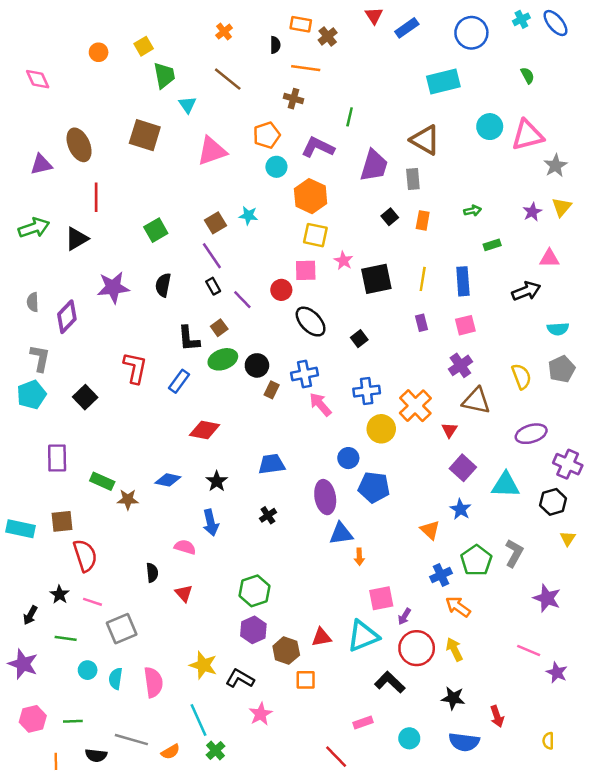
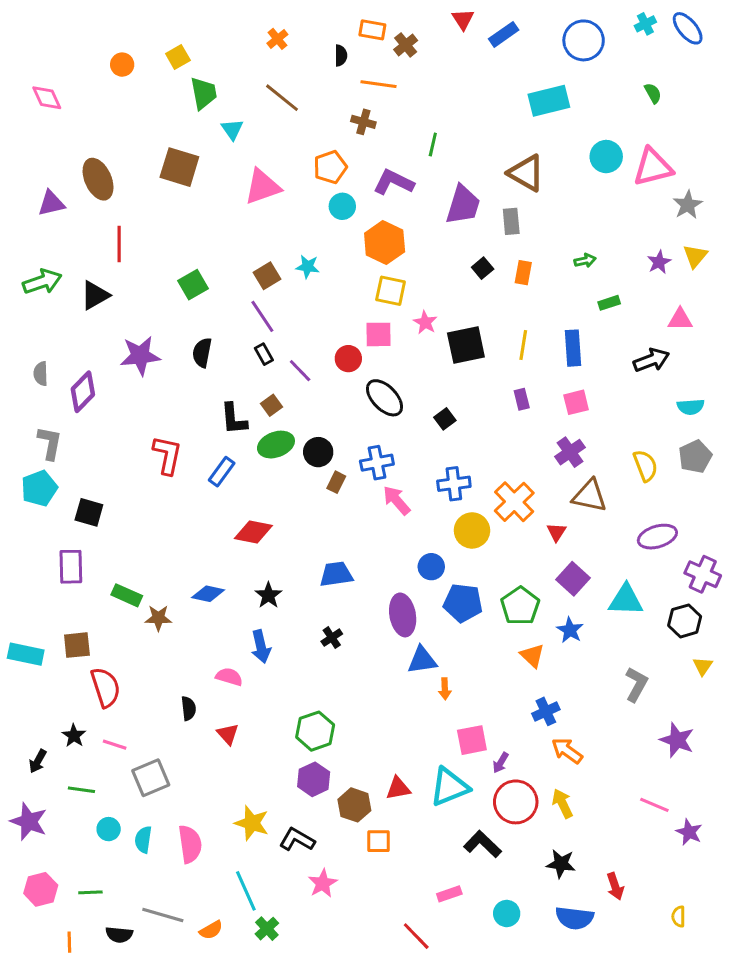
black square: (85, 397) -> (89, 512), moved, turned -30
green pentagon: (476, 560) -> (520, 606), moved

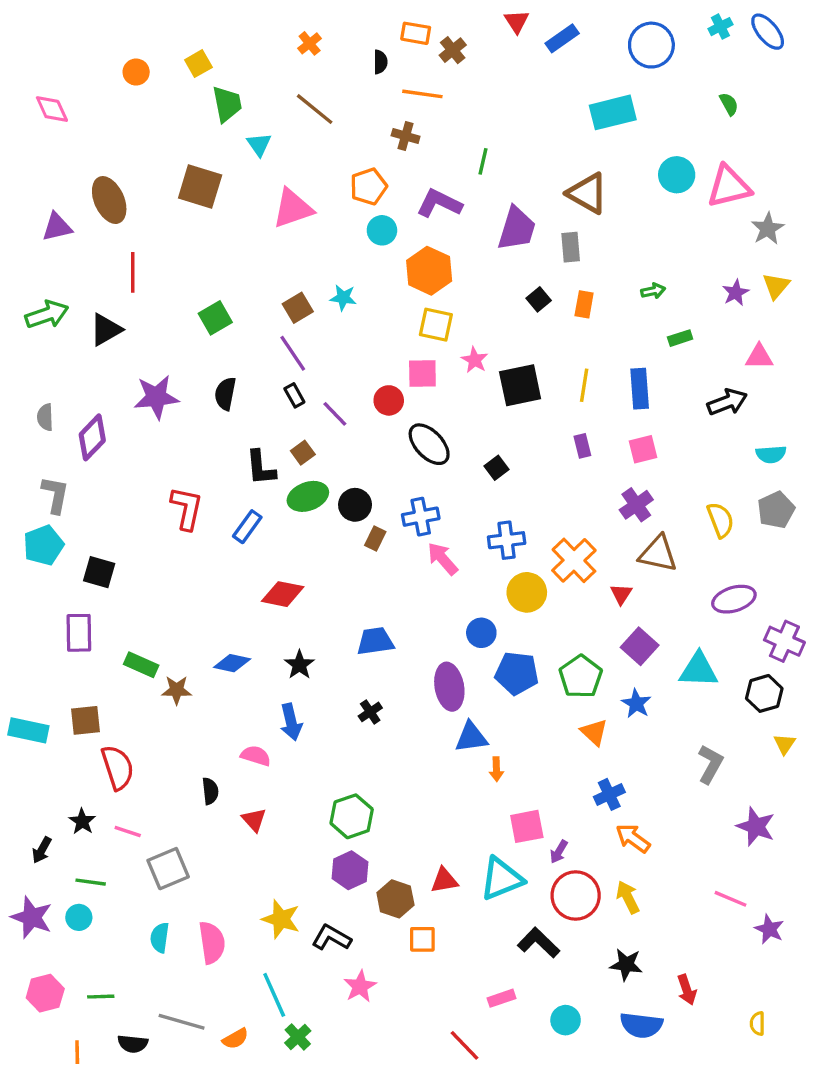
cyan circle: (109, 829) -> (79, 917), moved

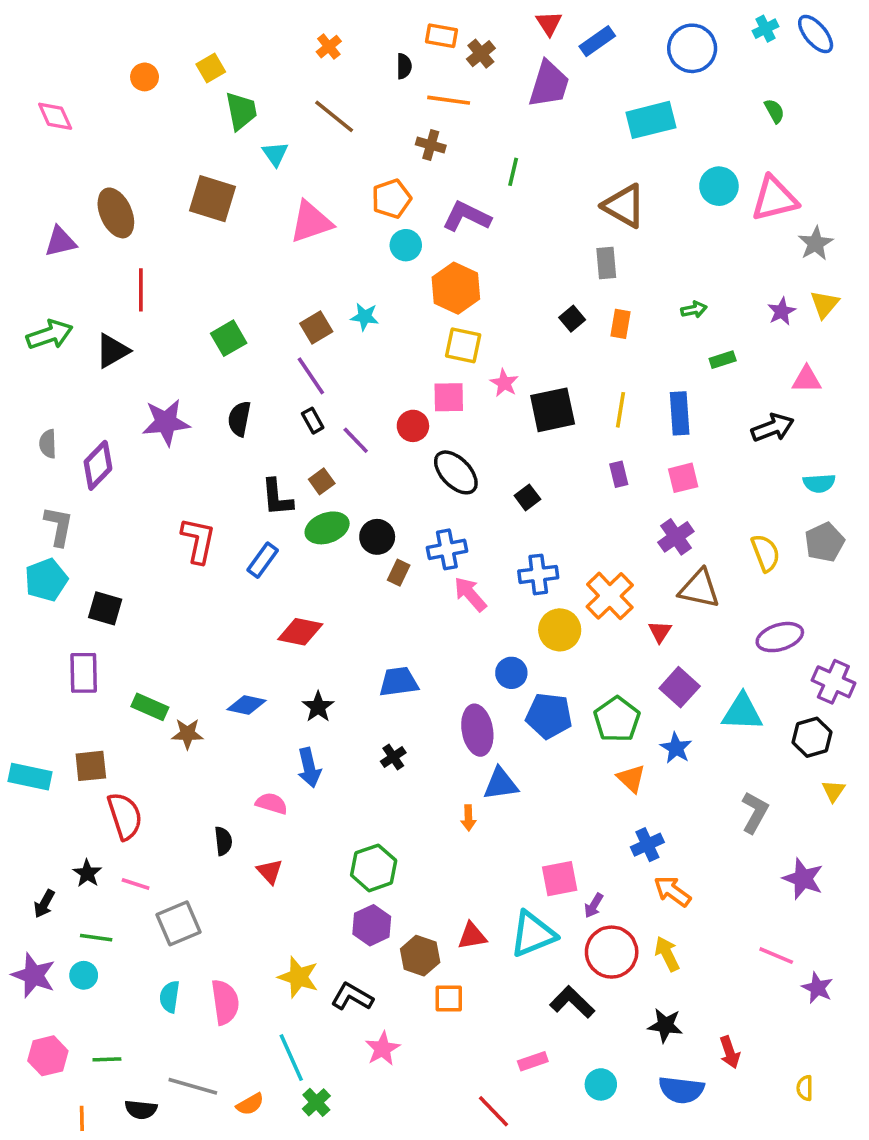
purple trapezoid: (517, 229) -> (549, 84), moved
orange arrow: (496, 769) -> (468, 818), moved

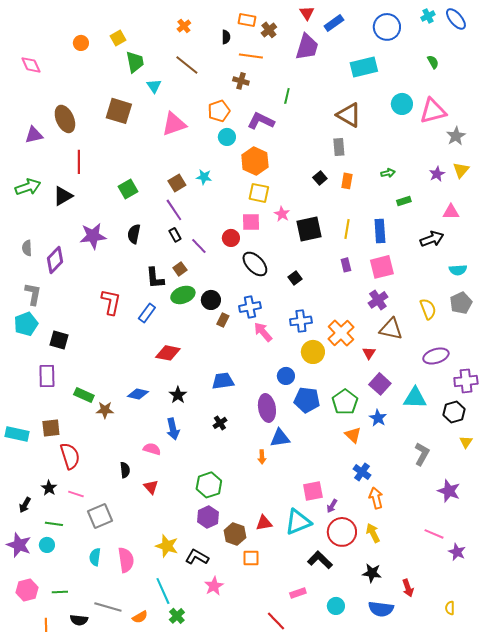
pink square: (683, 478) -> (382, 267), size x1.4
purple cross: (833, 682) -> (466, 381), turned -30
blue cross: (647, 845) -> (362, 472), turned -30
orange arrow: (672, 891) -> (376, 498), turned 40

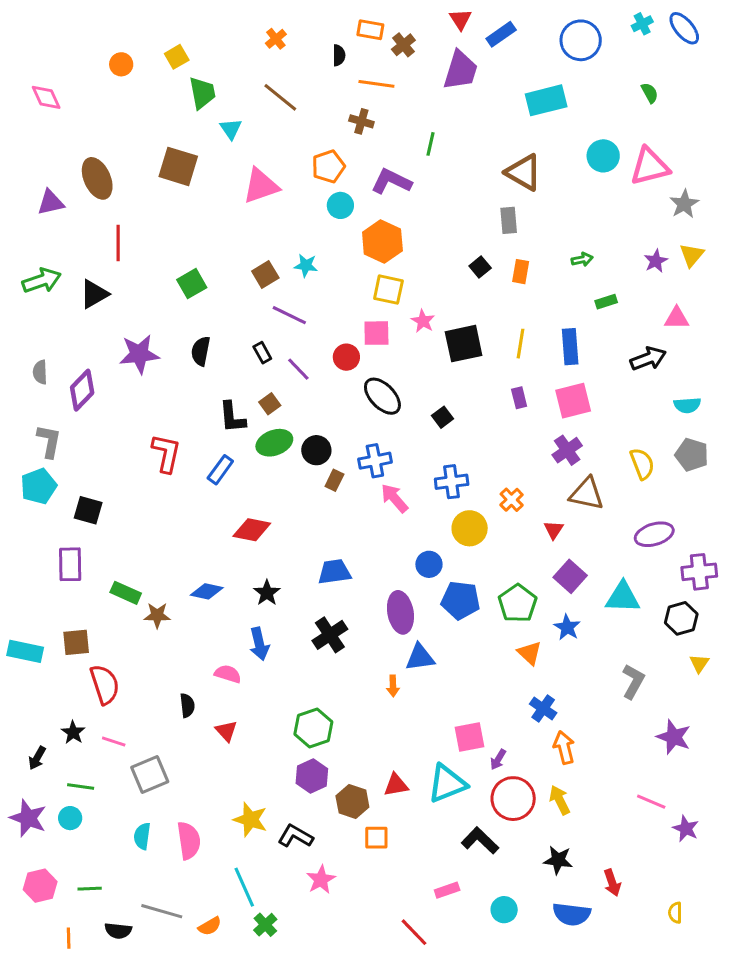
purple line: (174, 210) -> (289, 315), moved, turned -30
gray pentagon: (461, 303) -> (692, 455), turned -30
orange cross: (341, 333) -> (512, 500), size x0.6
black cross: (220, 423) -> (330, 635), size x1.6

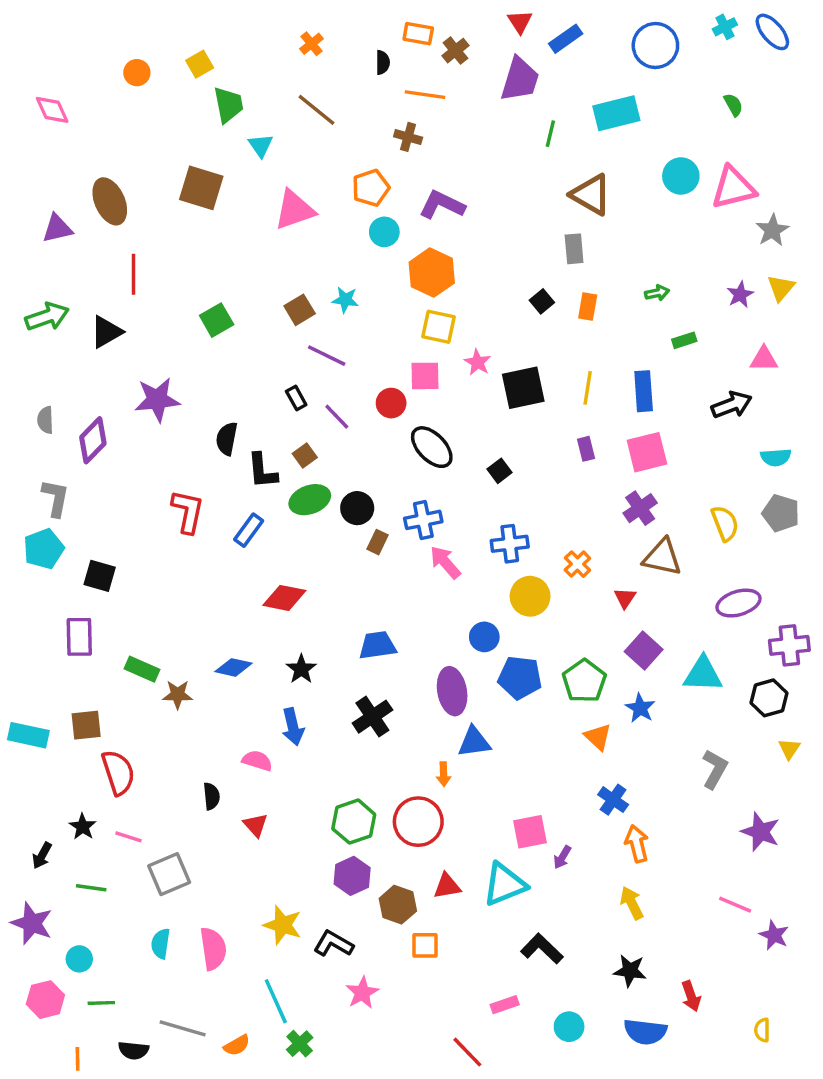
green line: (430, 144) -> (550, 134), moved
black semicircle: (201, 351) -> (227, 439), moved
red circle: (513, 799) -> (418, 822), moved
cyan circle: (70, 818) -> (79, 959), moved

